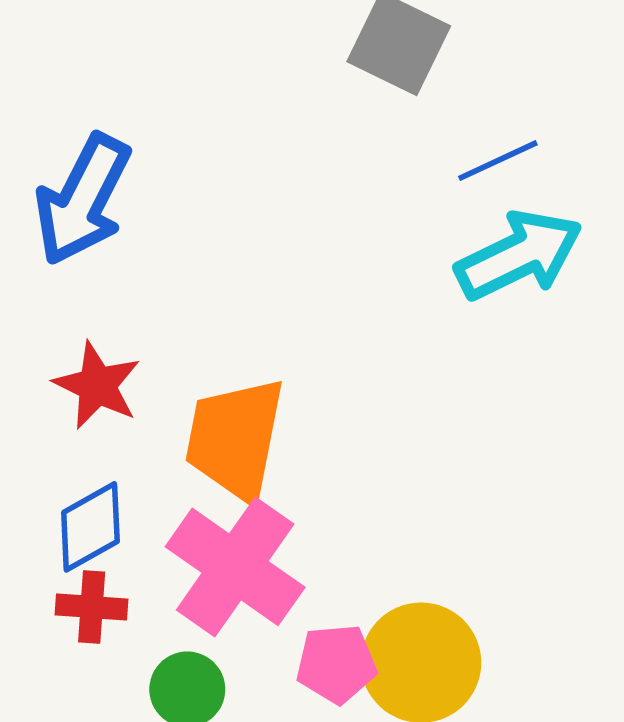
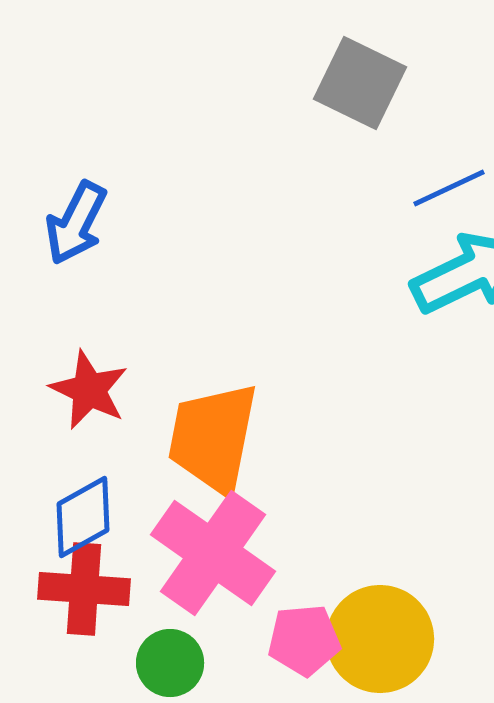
blue arrow: (83, 200) -> (76, 223), size x0.7
red cross: (92, 607) -> (84, 589), size x1.4

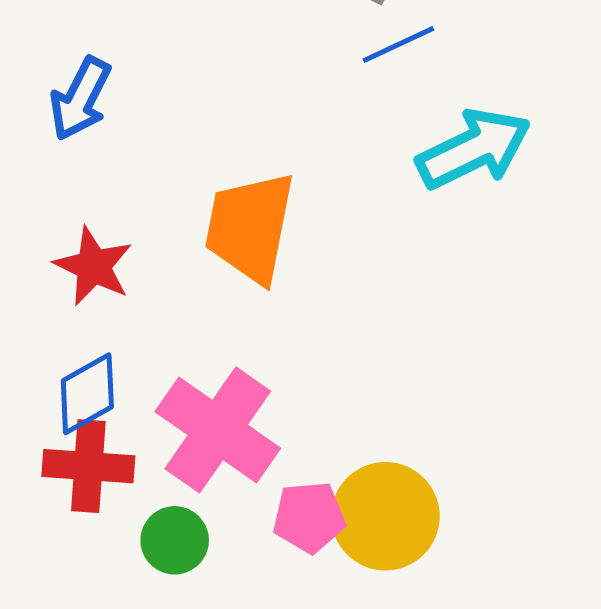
blue line: (449, 188) -> (398, 45), moved
orange trapezoid: (213, 438) -> (250, 227), moved

